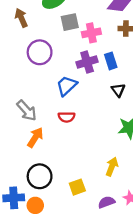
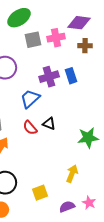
pink cross: (91, 33) -> (56, 38), moved
black triangle: (118, 90) -> (49, 124), moved, turned -32
red semicircle: (67, 117) -> (30, 128), turned 49

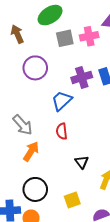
black triangle: (49, 124) -> (82, 162), moved, turned 32
red semicircle: (30, 128) -> (62, 131), turned 35

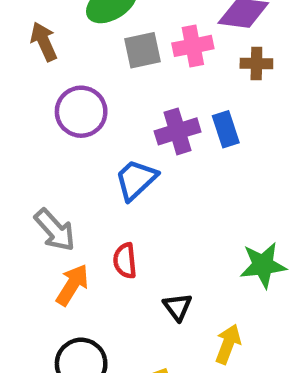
red semicircle: (62, 131) -> (125, 261), moved

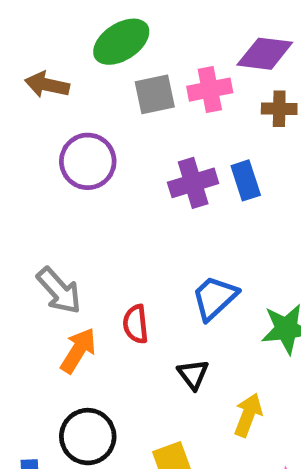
brown arrow: (44, 42) -> (47, 85), turned -54
blue trapezoid: (136, 180) -> (215, 298), moved

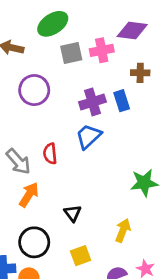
brown cross: (279, 109) -> (140, 73), moved
blue trapezoid: (215, 298) -> (88, 136), moved
red semicircle: (136, 324) -> (50, 154), moved
black triangle: (193, 374) -> (73, 213), moved

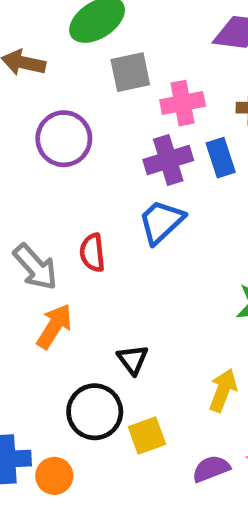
pink cross: (102, 50) -> (183, 103), moved
black circle: (34, 242) -> (95, 412), moved

